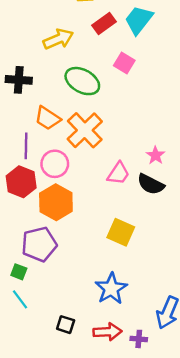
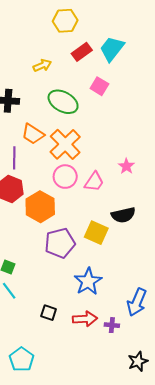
yellow arrow: (58, 39) -> (42, 65), size x0.7
pink circle: (55, 164) -> (65, 177), moved
black semicircle: (151, 184) -> (123, 215), moved, turned -40
purple pentagon: (39, 244) -> (60, 243), moved

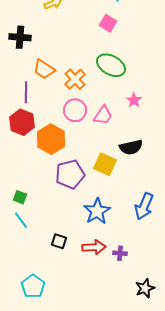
green ellipse: (63, 102) -> (111, 65), moved
orange cross: (65, 144) -> (75, 79), size x0.7
blue arrow: (137, 302) -> (144, 206), moved

